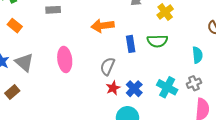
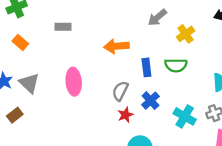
blue cross: (134, 89) -> (150, 101), moved

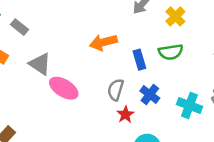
gray rectangle: (63, 27) -> (19, 27), moved, turned 49
pink ellipse: (74, 82) -> (64, 88), turned -44
gray triangle: (29, 83) -> (40, 64), moved

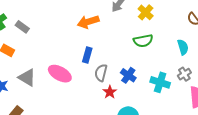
orange arrow: (103, 42) -> (88, 22), moved
blue rectangle: (139, 60) -> (87, 55), moved, turned 35
gray triangle: (40, 64) -> (27, 78), moved

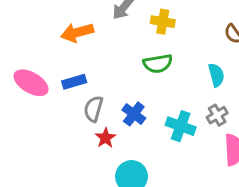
yellow cross: (146, 12) -> (163, 22), turned -35
blue rectangle: (87, 55) -> (74, 82), turned 56
pink ellipse: (60, 74) -> (31, 83), moved

